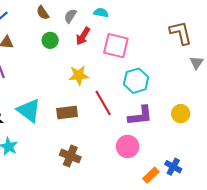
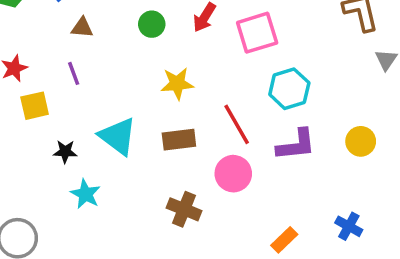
pink square: (116, 46) -> (257, 33), turned -30
yellow star: (79, 75) -> (177, 84), moved
pink circle: (128, 146) -> (233, 174), moved
orange rectangle: (151, 175) -> (284, 240), moved

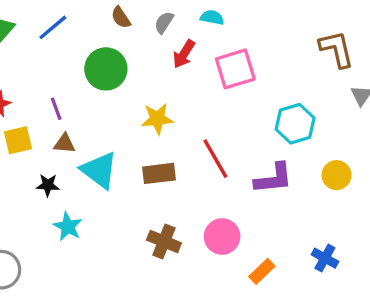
green circle: (152, 24) -> (106, 69), moved, size x1.6
brown triangle: (82, 28) -> (64, 144), moved
cyan hexagon: (289, 89) -> (295, 124), moved
pink circle: (233, 174) -> (222, 237), moved

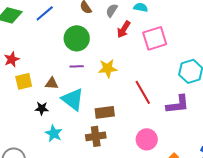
purple line: (56, 109) -> (77, 66), moved, turned -72
brown rectangle: (159, 173) -> (105, 112), moved
brown cross: (164, 241) -> (96, 136), moved, turned -30

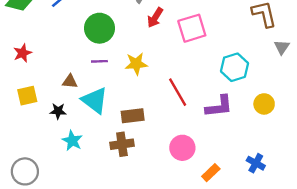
yellow square: (24, 81) -> (27, 96), moved

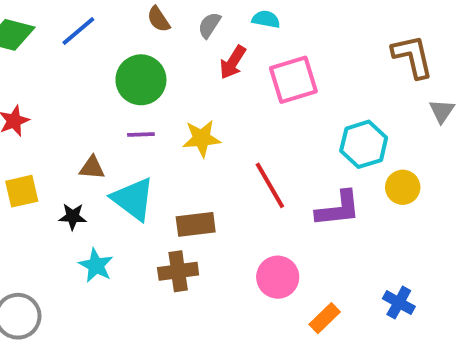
yellow circle: (264, 104) -> (403, 187), moved

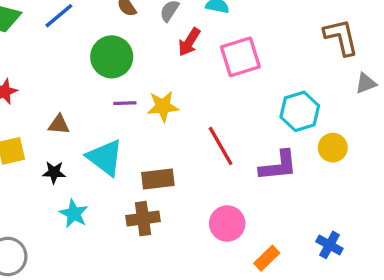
gray triangle: (442, 111) -> (366, 83), turned 35
purple line: (141, 135) -> (125, 103), moved
brown triangle: (92, 168) -> (59, 125), moved

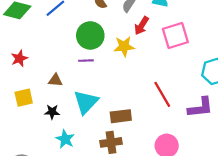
purple line: (125, 103) -> (86, 61), moved
yellow star: (163, 106) -> (124, 46), moved
cyan triangle: (105, 158) -> (86, 102), turned 36

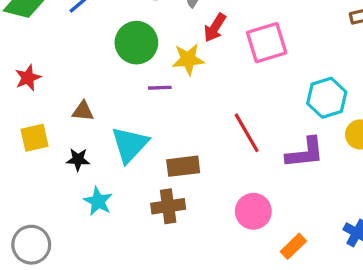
purple line: (86, 61) -> (160, 88), moved

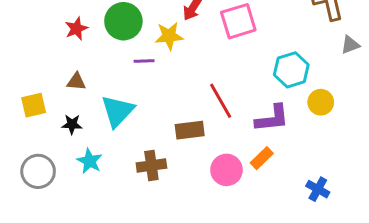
red star: (28, 78) -> (76, 29), moved
brown rectangle: (183, 166) -> (190, 130), moved
gray circle: (31, 245) -> (38, 171), moved
orange rectangle: (293, 246) -> (262, 158), moved

